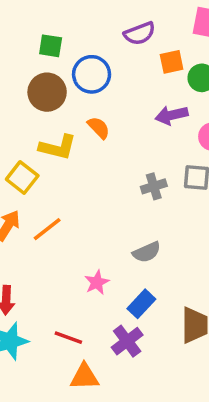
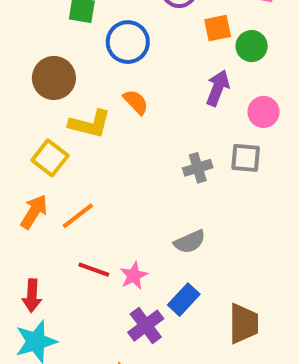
brown circle: (47, 92) -> (54, 78), moved
purple arrow: (172, 115) -> (218, 88), turned 124
red line: (68, 338) -> (94, 270), moved
purple cross: (127, 341) -> (146, 326), moved

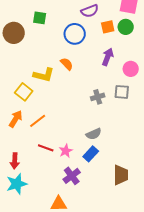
blue circle: (128, 42) -> (75, 34), moved
green circle: (252, 46) -> (126, 27), moved
brown circle: (54, 78) -> (14, 33), moved
blue rectangle: (184, 300) -> (91, 154), moved

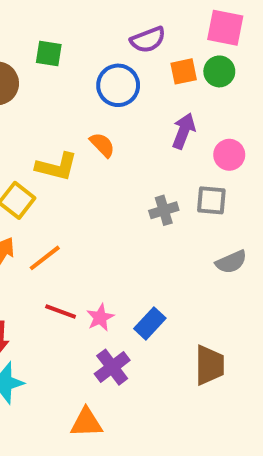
gray semicircle: (94, 134) -> (231, 262), moved

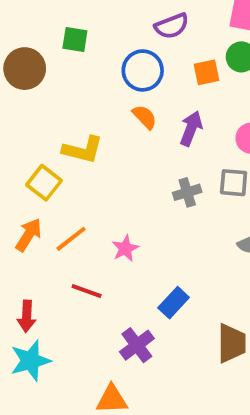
orange square: (184, 71) -> (207, 72), moved
purple arrow: (184, 131) -> (191, 128), moved
orange semicircle: (102, 145) -> (145, 117), moved
pink star: (100, 317) -> (125, 248), moved

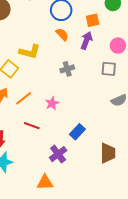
orange square: (207, 72) -> (93, 20), moved
gray cross: (187, 192) -> (67, 69), moved

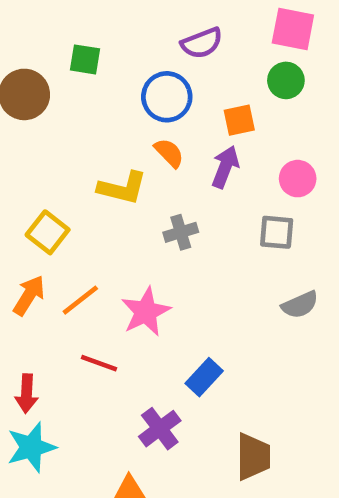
yellow L-shape: (30, 52) -> (122, 188), moved
pink star: (52, 103) -> (146, 312), size x1.5
brown trapezoid: (108, 153) -> (253, 457), moved

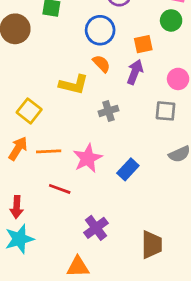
orange line: (80, 300) -> (49, 151), turned 35
blue rectangle: (204, 377) -> (128, 169), moved

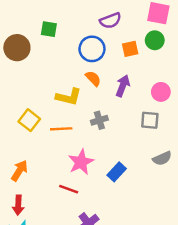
orange square: (143, 44) -> (130, 49), moved
orange arrow: (18, 149) -> (19, 171), moved
orange line: (49, 151) -> (61, 129), moved
red line: (60, 189) -> (69, 189), moved

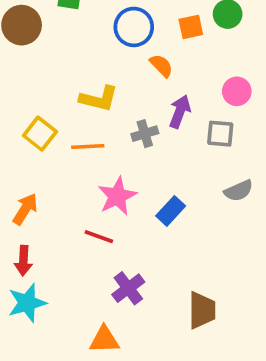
orange semicircle: (93, 78) -> (161, 66), moved
purple arrow: (123, 86) -> (180, 112), moved

